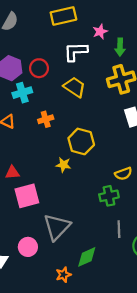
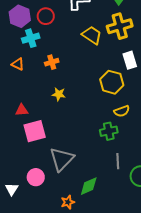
yellow trapezoid: (75, 87) -> (92, 35), moved
yellow hexagon: (81, 141) -> (112, 82), moved
yellow star: (63, 165) -> (59, 94), moved

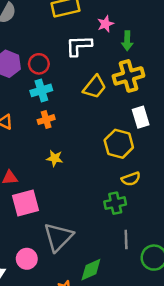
yellow trapezoid: (92, 35) -> (95, 87), turned 95
cyan cross: (31, 38) -> (41, 90), moved

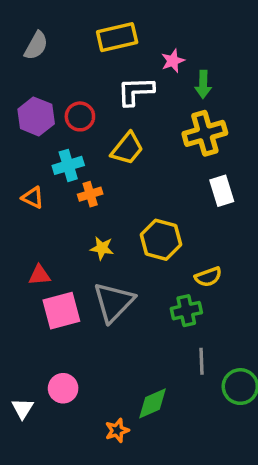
yellow trapezoid: (95, 87) -> (127, 149), moved
cyan cross: (41, 90) -> (68, 165), moved
yellow hexagon: (119, 144) -> (161, 240), moved
gray triangle: (58, 237) -> (114, 302), moved

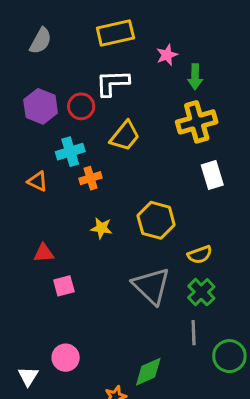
white L-shape: (136, 91) -> (112, 83), moved
gray triangle: (114, 302) -> (151, 286), moved, turned -30
pink square: (61, 311) -> (64, 286), size x0.6
green cross: (186, 311) -> (201, 292), moved, turned -32

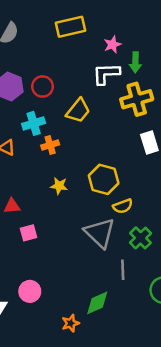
white L-shape: (112, 83) -> (106, 74), moved
yellow semicircle: (200, 255) -> (123, 206), moved
gray line: (194, 333) -> (123, 270), moved

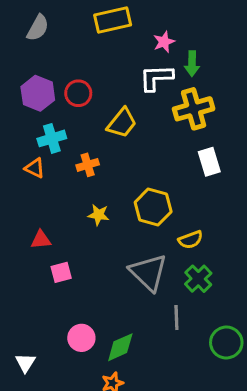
cyan cross: (34, 123) -> (52, 138), moved
yellow semicircle: (123, 206) -> (190, 240), moved
pink circle: (30, 291) -> (81, 338), moved
green diamond: (97, 303) -> (120, 347), moved

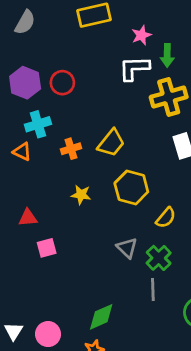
yellow trapezoid: (122, 123) -> (111, 143), moved
yellow semicircle: (190, 240) -> (166, 218), turned -30
gray triangle: (148, 272) -> (127, 248), size x0.6
green cross: (198, 279) -> (159, 258), moved
pink circle: (81, 338) -> (48, 334), moved

